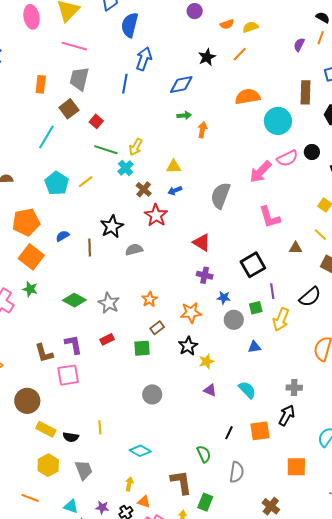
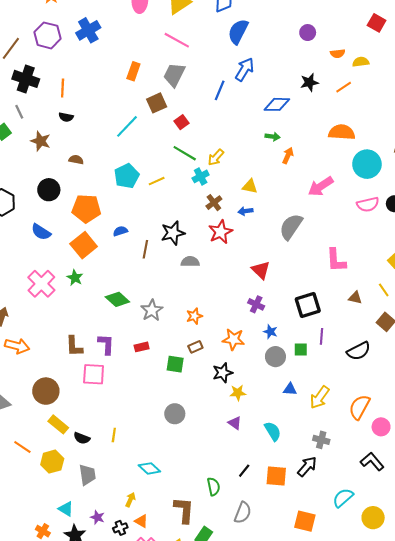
pink arrow: (260, 172) -> (321, 186), moved
yellow arrow: (281, 319) -> (320, 397), moved
orange line: (30, 498) -> (22, 447), moved

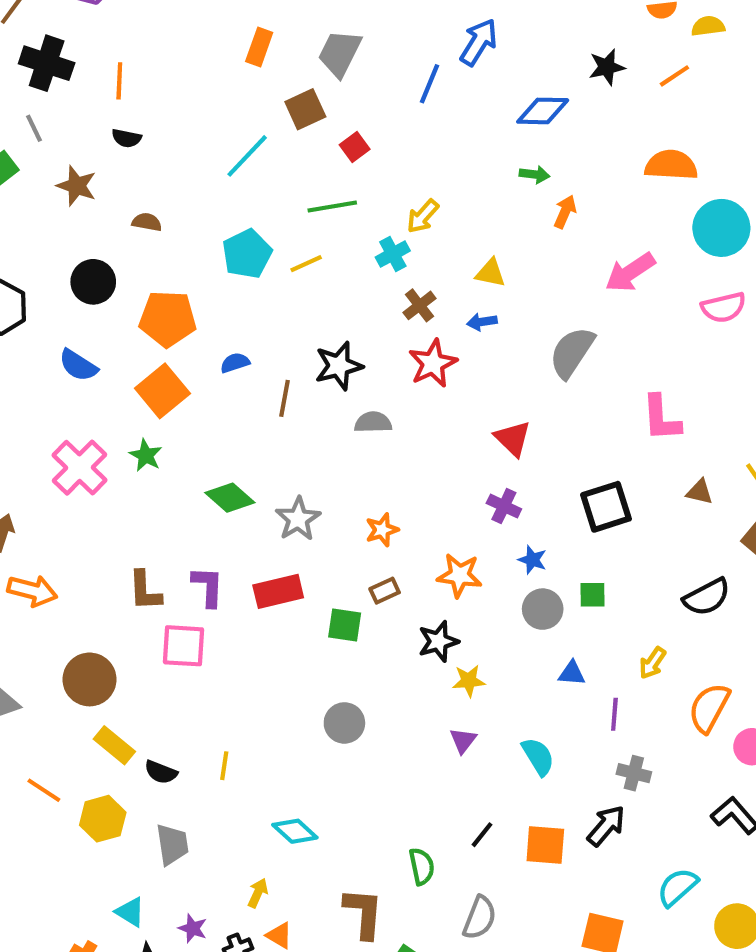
green line: (185, 153) -> (332, 207), moved, turned -40
purple line: (321, 336) -> (614, 714), moved
red rectangle: (142, 347) -> (278, 591), size x1.6
yellow arrow: (320, 397) -> (652, 663), moved, size x0.7
purple triangle: (235, 423) -> (463, 740), turned 32

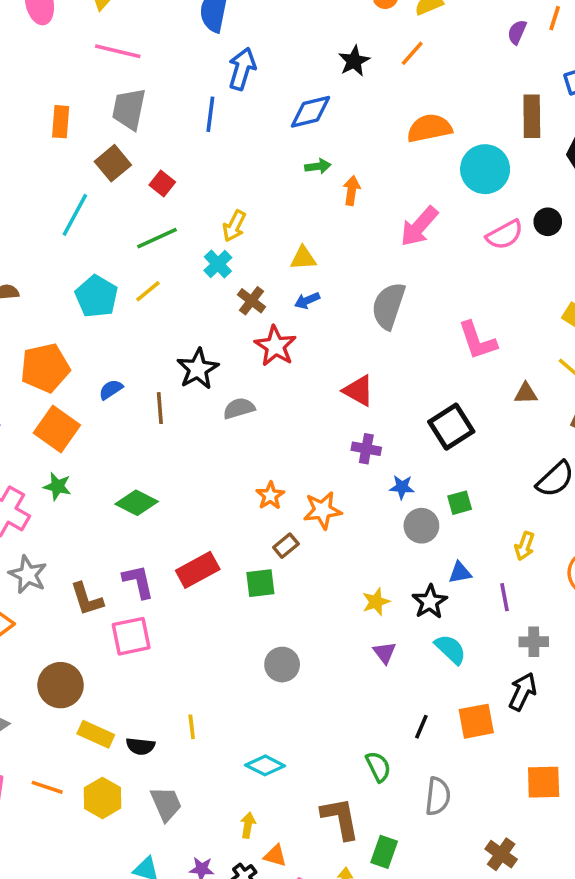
gray star: (298, 519) -> (28, 575), moved
orange star: (459, 575) -> (322, 510), moved
black star: (438, 641) -> (430, 602), moved

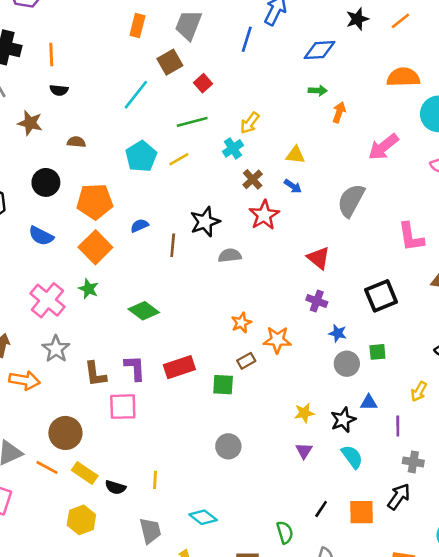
blue arrow: (307, 301) -> (293, 186), turned -132
orange line: (47, 787) -> (47, 467), moved
gray trapezoid: (166, 804) -> (150, 531), moved

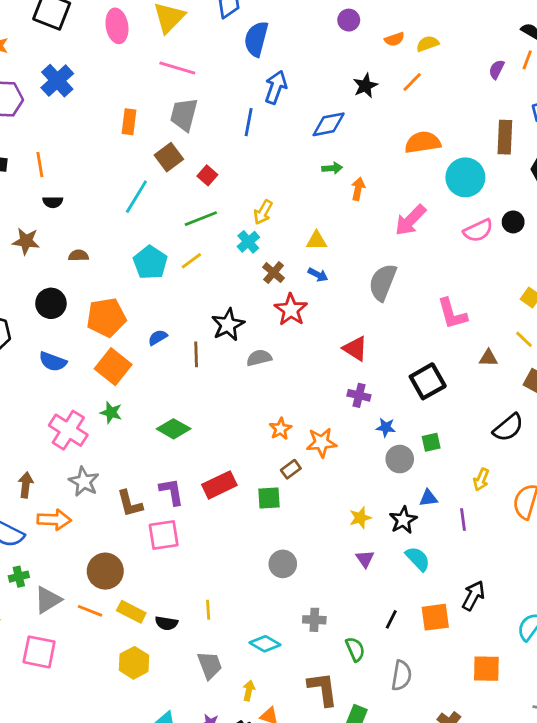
gray cross: (413, 462) -> (314, 620), moved

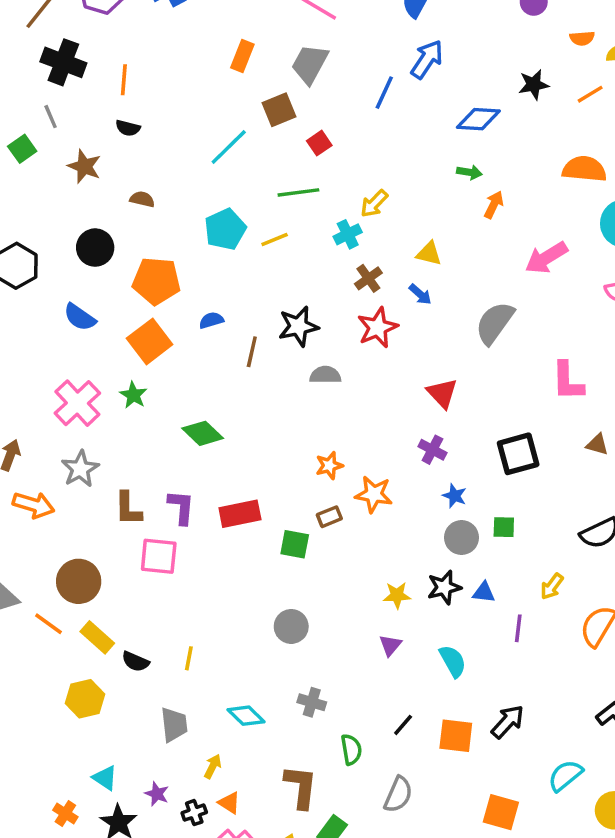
black star: (403, 520) -> (444, 587), moved

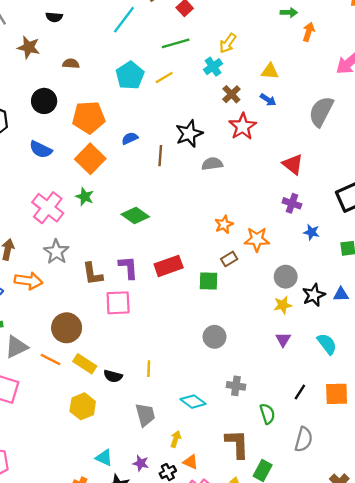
gray circle: (462, 538) -> (286, 277), moved

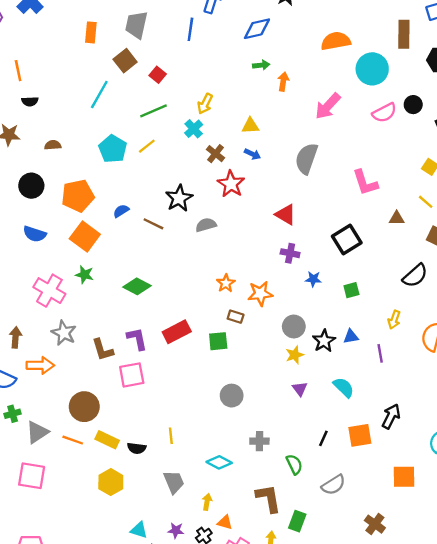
brown line: (160, 156) -> (153, 224), turned -60
brown rectangle: (229, 259) -> (236, 317), turned 56
gray semicircle: (304, 439) -> (334, 485), turned 50

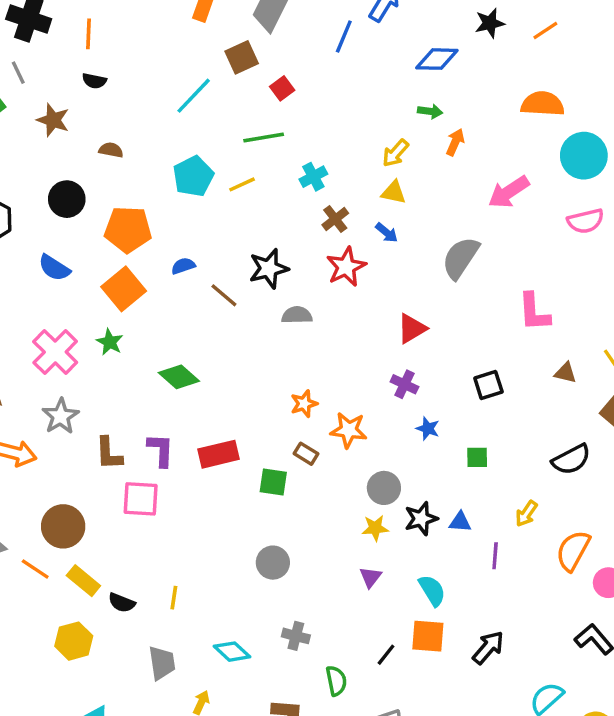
yellow arrow: (205, 104) -> (395, 153), moved
red triangle: (286, 214) -> (412, 329), turned 45
black square: (347, 240) -> (488, 385), size x0.7
orange square: (360, 435) -> (428, 636), moved

